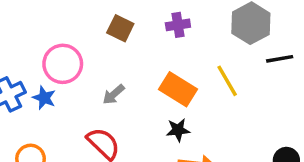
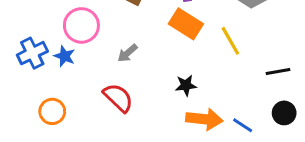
black line: (280, 59) -> (278, 72), moved
orange rectangle: (178, 89) -> (186, 24), moved

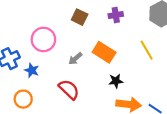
orange rectangle: (186, 24) -> (104, 52), moved
blue star: (65, 56) -> (32, 70), moved

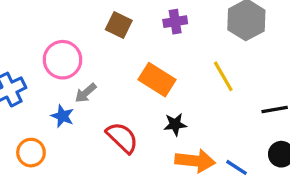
gray arrow: (75, 59) -> (86, 93), moved
blue star: (32, 70) -> (62, 116), moved
red semicircle: (69, 89) -> (122, 138), moved

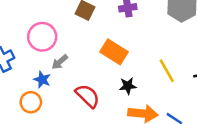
yellow line: (223, 76) -> (167, 71), moved
orange circle: (31, 153) -> (31, 102), moved

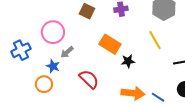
yellow line: (167, 71) -> (155, 40), moved
black star: (128, 86) -> (128, 61), moved

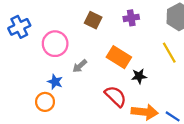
blue cross: (21, 50) -> (19, 27), moved
gray arrow: (67, 52) -> (80, 66), moved
red semicircle: (89, 79) -> (116, 96), moved

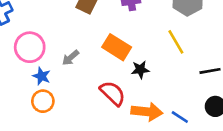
pink circle: (55, 44) -> (30, 47), moved
orange circle: (45, 102) -> (43, 101), moved

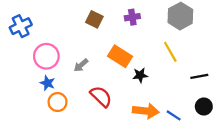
blue star: (42, 76) -> (47, 83), moved
red semicircle: (113, 93) -> (101, 96), moved

